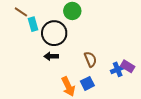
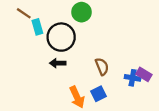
blue cross: (118, 69) -> (133, 78), turned 32

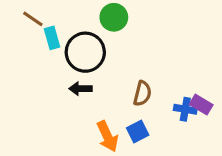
brown semicircle: (102, 67) -> (142, 93), turned 36

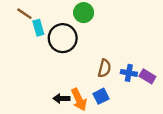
black arrow: (81, 89) -> (62, 98), moved
blue cross: (185, 109) -> (129, 73), moved

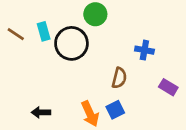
brown line: (24, 14) -> (16, 34), moved
blue cross: (129, 73) -> (144, 50), moved
black arrow: (62, 98) -> (41, 112), moved

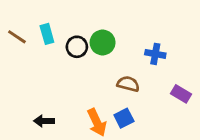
green circle: (95, 14) -> (103, 43), moved
black circle: (71, 43) -> (77, 47), size x0.6
brown semicircle: (119, 78) -> (128, 84), turned -90

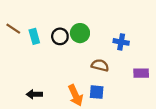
cyan rectangle: (47, 34) -> (34, 36), moved
purple rectangle: (181, 94) -> (141, 73), turned -32
blue square: (124, 118) -> (97, 92), turned 32

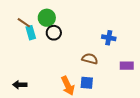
brown line: (13, 29) -> (24, 23), moved
green circle: (80, 33) -> (47, 18), moved
black arrow: (34, 94) -> (20, 85), moved

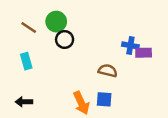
cyan rectangle: (31, 33) -> (26, 61), moved
purple rectangle: (127, 66) -> (144, 53), moved

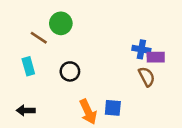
brown line: (29, 28) -> (39, 38), moved
black circle: (65, 40) -> (70, 71), moved
brown semicircle: (108, 71) -> (147, 77), moved, turned 48

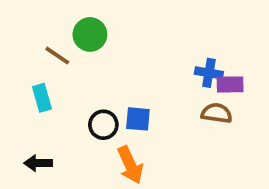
black circle: (70, 71) -> (103, 125), moved
brown semicircle: (147, 77) -> (217, 113), turned -54
blue square: (113, 108) -> (138, 119), moved

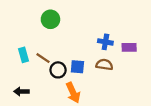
brown line: (57, 56) -> (43, 58), moved
blue cross: (209, 73) -> (105, 42), moved
brown semicircle: (217, 113) -> (104, 65), moved

